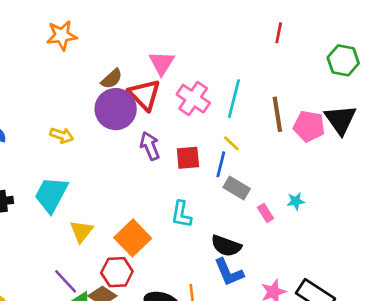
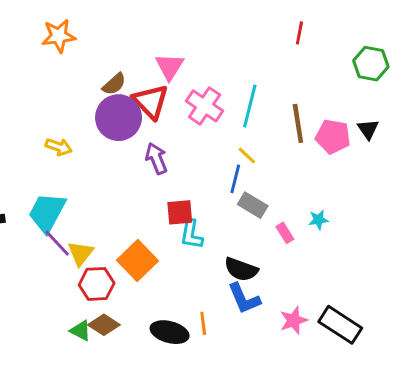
black triangle: (341, 120) -> (368, 129), size x0.6
red square: (188, 158) -> (180, 212), moved
red hexagon: (117, 272) -> (97, 284), moved
purple line: (66, 281) -> (57, 243), moved

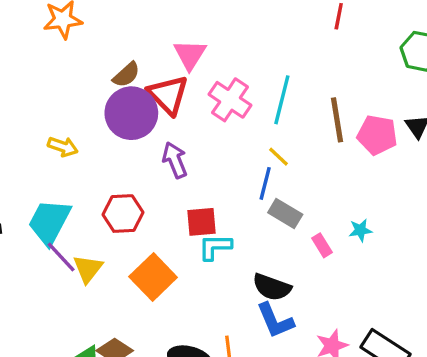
cyan L-shape: (191, 234) -> (215, 247), turned 80
red hexagon: (97, 284) -> (123, 214), moved

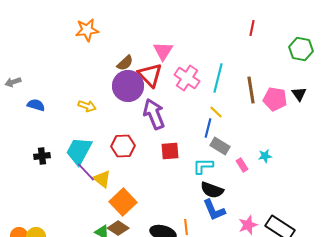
purple arrow: (175, 160) -> (154, 114), size x1.4
cyan L-shape: (215, 247) -> (203, 166), moved
yellow triangle: (88, 269) -> (102, 179), turned -30
orange square: (153, 277) -> (123, 202), moved

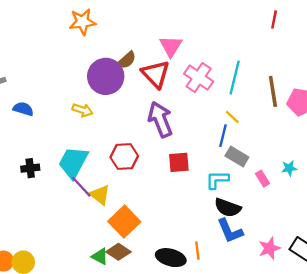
purple circle: (128, 86) -> (106, 76), moved

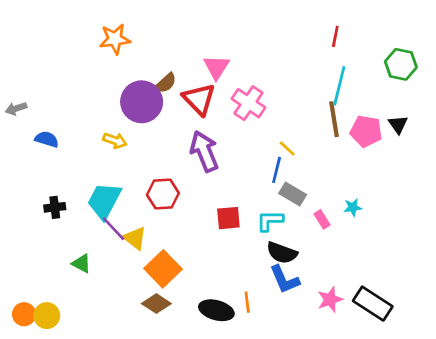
cyan line: (235, 78) -> (339, 86), moved
red square: (179, 162) -> (228, 218), moved
green triangle: (100, 256) -> (81, 263), moved

